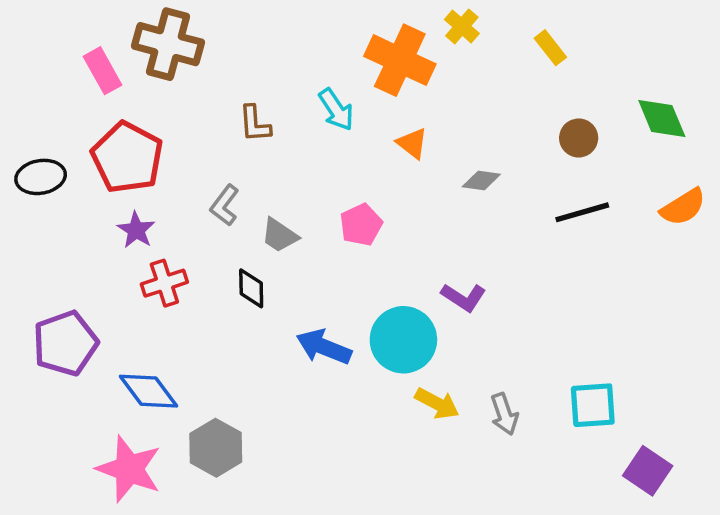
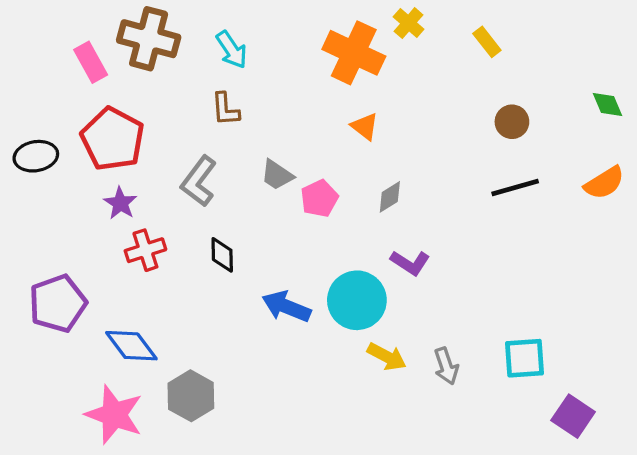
cyan arrow: (336, 110) -> (232, 50), moved
green diamond: (662, 119) -> (607, 105), moved, size x0.7
gray diamond: (481, 180) -> (390, 197), moved, turned -40
gray L-shape: (225, 205) -> (199, 181), size x1.4
gray trapezoid: (280, 235) -> (277, 175), moved

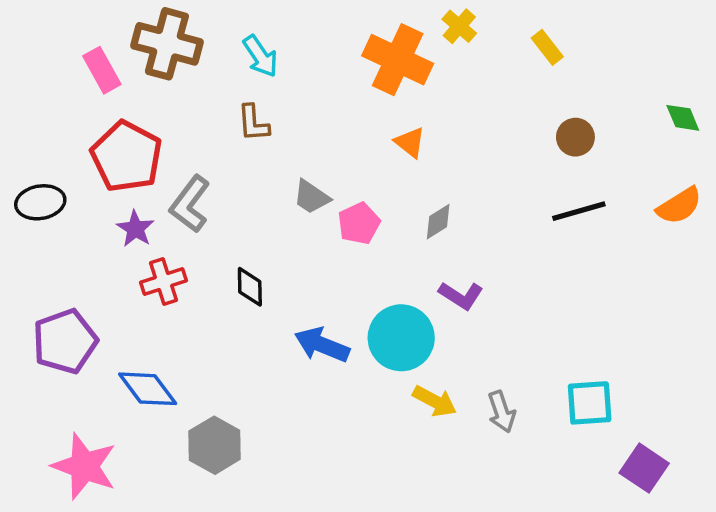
black ellipse: (36, 156) -> (40, 202), moved
gray L-shape: (199, 181) -> (190, 204), moved
pink star: (114, 415) -> (84, 466), moved

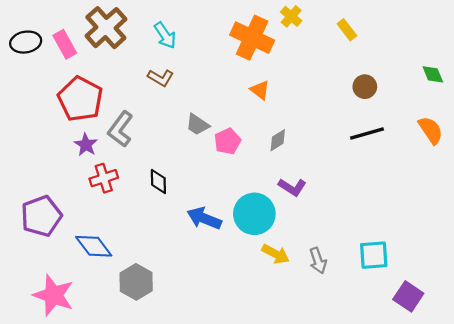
brown cross: (167, 44) -> (106, 28), turned 33
brown L-shape: (253, 123) -> (161, 78), turned -55
black ellipse: (40, 202) -> (26, 42), moved
orange semicircle: (679, 206) -> (431, 130), turned -92

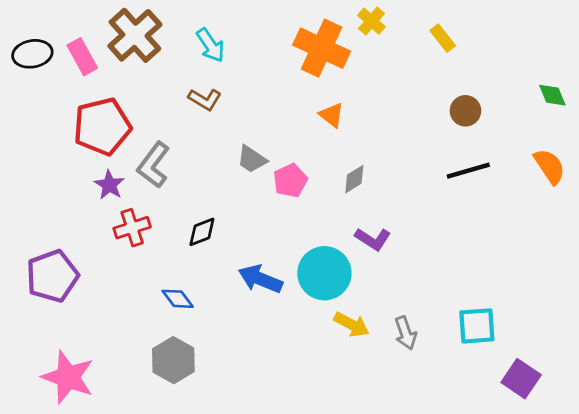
red pentagon: (80, 99) -> (102, 126), turned 30
black diamond: (158, 181) -> (202, 232), turned 70
blue diamond: (94, 246) -> (178, 299), moved, size x0.7

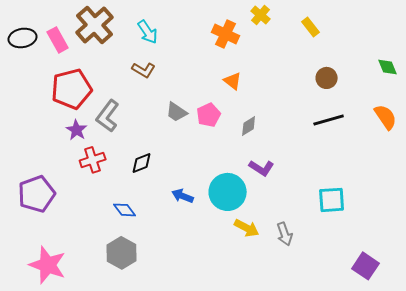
orange cross: (322, 48) -> (226, 34), size x0.7
pink pentagon: (290, 181) -> (209, 115), moved
blue arrow: (260, 279) -> (183, 196), size x0.7
cyan square: (477, 326) -> (332, 200), moved

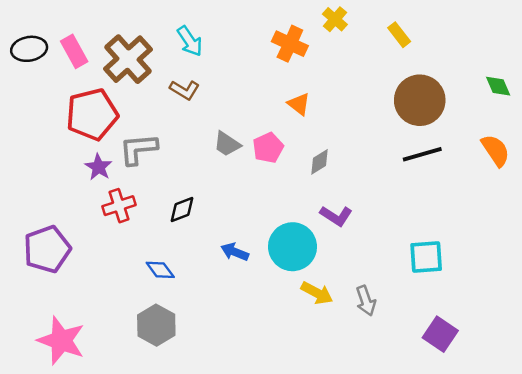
brown cross: (95, 25) -> (128, 59), moved
brown circle: (327, 78) -> (420, 100), size x1.8
gray L-shape: (108, 116) -> (138, 149), turned 48
purple square: (366, 266) -> (440, 334), moved

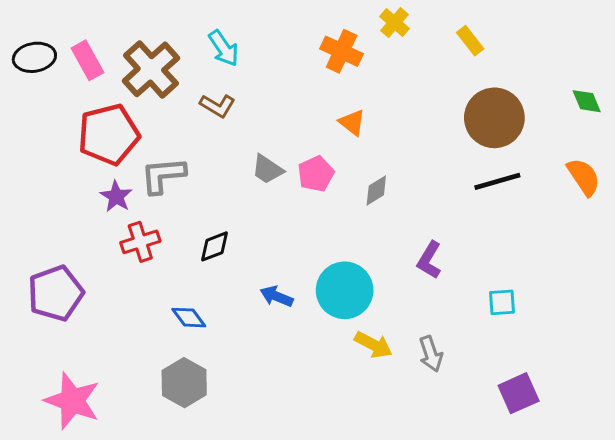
purple L-shape: (336, 216) -> (429, 260), moved, turned 88
cyan square: (426, 257) -> (502, 302), size x0.7
purple square: (440, 334) -> (519, 393), turned 32

